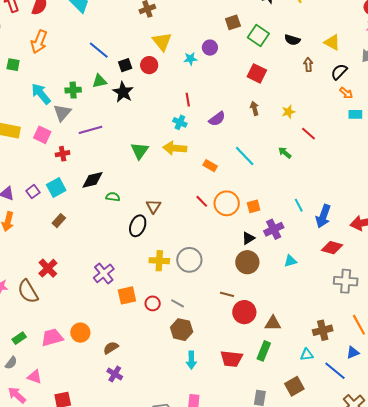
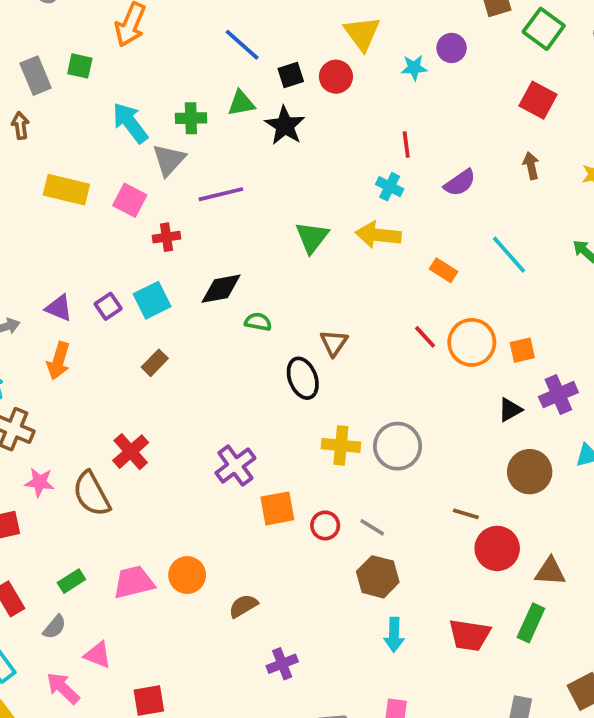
black ellipse: (138, 226) -> (303, 378), turned -45
brown circle: (247, 262) -> (530, 472), moved
purple cross: (115, 374) -> (282, 664), moved, turned 35

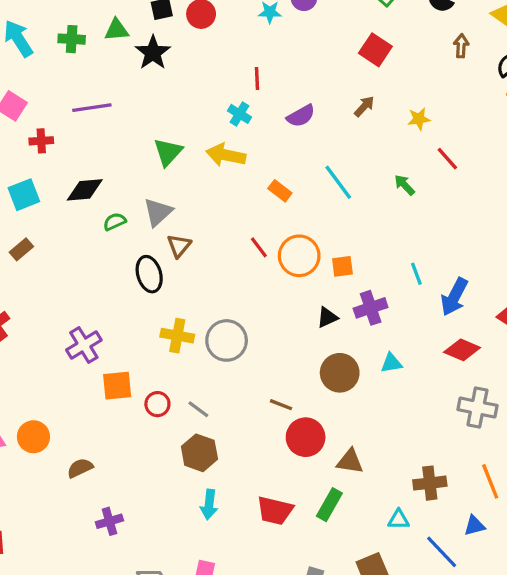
gray triangle: (169, 160) -> (158, 212), moved
brown arrow: (531, 166) -> (364, 106), turned 50
green semicircle: (258, 322) -> (115, 222), turned -40

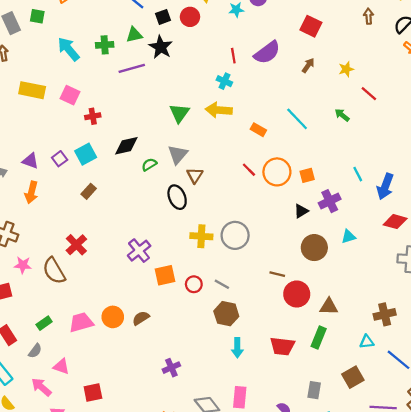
purple line: (92, 108) -> (132, 68), moved
purple semicircle: (301, 116) -> (267, 53), moved, size x1.4
brown semicircle: (80, 468) -> (141, 318), moved

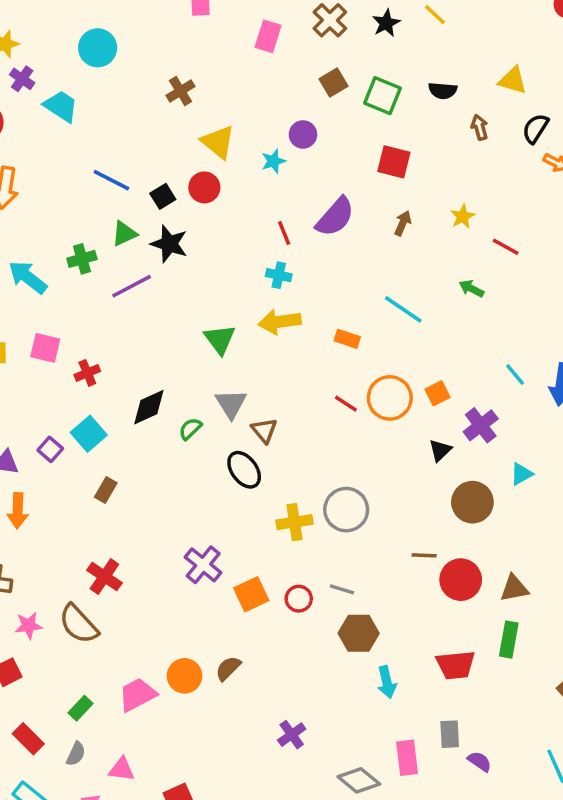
gray rectangle: (314, 390) -> (450, 734), moved

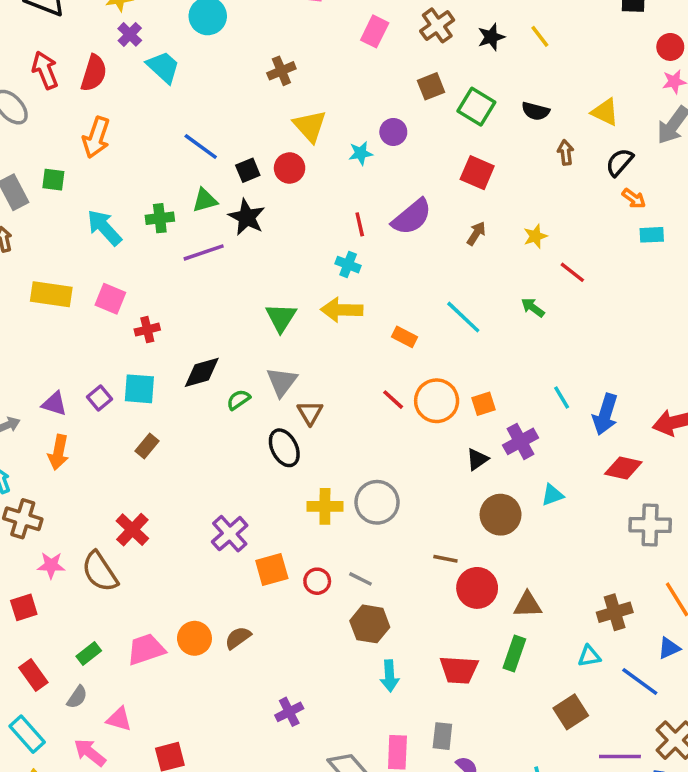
cyan square: (89, 434) -> (139, 389), turned 36

